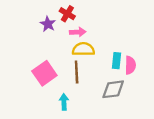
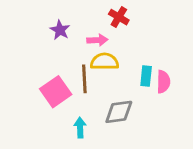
red cross: (67, 14) -> (119, 17), moved
brown line: (77, 72) -> (84, 79), moved
gray diamond: (113, 89) -> (119, 112), moved

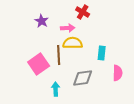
pink semicircle: (163, 82) -> (118, 73), moved

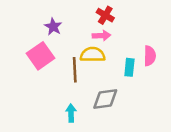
pink arrow: (68, 28) -> (101, 36), moved
pink square: (39, 64) -> (40, 56), moved
pink semicircle: (118, 73) -> (150, 56), moved

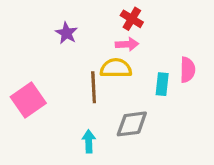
pink square: (40, 56) -> (28, 100), moved

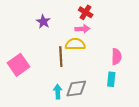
pink semicircle: (188, 70) -> (116, 57), moved
cyan rectangle: (162, 84) -> (111, 79), moved
gray diamond: (132, 124) -> (76, 89), moved

